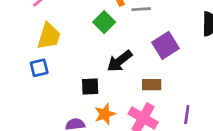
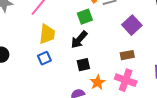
green square: (104, 22) -> (85, 17), turned 35
black arrow: (120, 61) -> (79, 40), moved

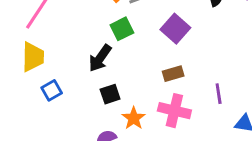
green square: (85, 17) -> (122, 29), moved
yellow trapezoid: (47, 34) -> (33, 57), moved

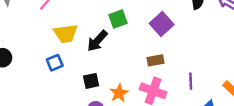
yellow trapezoid: (33, 57) -> (66, 34), moved, turned 75
black square: (110, 94) -> (91, 81), moved

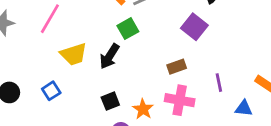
purple square: (162, 24) -> (194, 27), moved
blue square: (55, 63) -> (51, 91), moved

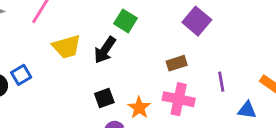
green square: (128, 29) -> (126, 21), turned -30
blue square: (51, 91) -> (21, 75), moved

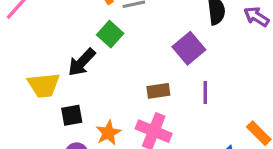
yellow trapezoid: (67, 47) -> (44, 85), moved
purple line: (221, 82) -> (205, 92), moved

